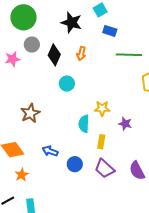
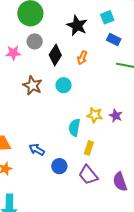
brown star: (30, 113) -> (32, 85), moved, turned -30
purple star: (125, 124) -> (116, 116), moved

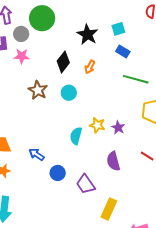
gray circle: (35, 41) -> (21, 34), moved
yellow rectangle: (89, 148) -> (109, 209), moved, size x1.5
purple semicircle: (120, 182) -> (113, 161), moved

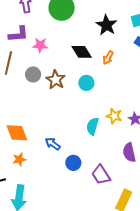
gray circle: (21, 34) -> (33, 74), moved
black diamond: (63, 62) -> (82, 52), turned -70

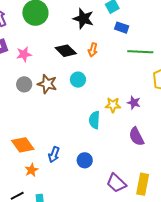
blue arrow: (53, 144) -> (54, 155), moved, turned -91
purple trapezoid: (101, 175) -> (116, 183), moved

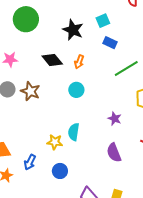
green line: (140, 52) -> (126, 69), turned -40
cyan circle: (78, 80) -> (76, 90), moved
yellow star: (113, 105) -> (55, 142), moved

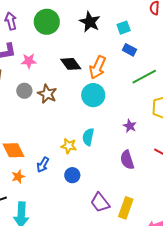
black star: (73, 30) -> (90, 22), moved
orange arrow: (79, 62) -> (98, 67), size x1.6
cyan circle: (76, 90) -> (93, 95), size x1.5

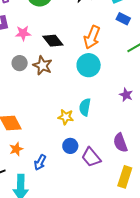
black diamond: (71, 64) -> (53, 41), moved
purple semicircle: (127, 160) -> (120, 143), moved
blue arrow: (43, 165) -> (40, 162), moved
purple trapezoid: (100, 203) -> (91, 157), moved

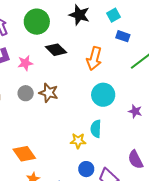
black diamond: (53, 41) -> (56, 50), moved
cyan circle: (89, 65) -> (103, 95), moved

